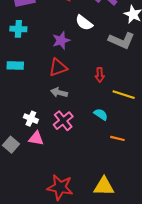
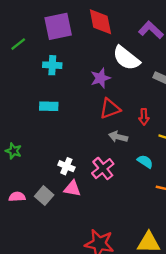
white semicircle: (84, 23) -> (126, 58), size x1.4
red triangle: (58, 68) -> (110, 109), moved
gray arrow: (59, 93) -> (118, 137), moved

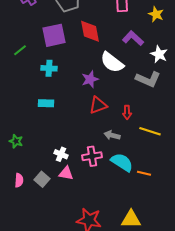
gray arrow: (118, 137) -> (112, 135), moved
cyan semicircle: (145, 161) -> (122, 162), moved, size x1.6
pink cross: (103, 169) -> (92, 156), turned 30
pink semicircle: (17, 197) -> (19, 180), turned 96

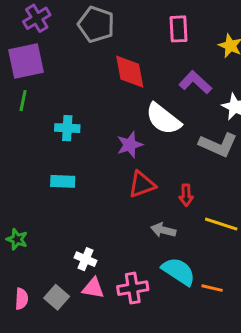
purple square: (54, 35) -> (26, 61), moved
green line: (20, 50) -> (23, 101), turned -40
pink cross: (92, 156) -> (133, 288), moved

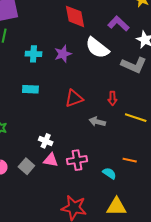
purple star: (130, 145) -> (63, 54), moved
red triangle: (142, 184) -> (74, 98), moved
cyan semicircle: (179, 271) -> (109, 173), moved, size x0.6

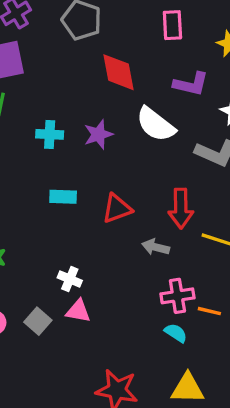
purple L-shape: (119, 23) -> (191, 84), turned 150
cyan rectangle: (30, 89) -> (63, 197), moved
red arrow: (112, 98) -> (181, 208), size x1.6
pink cross: (77, 160) -> (177, 296), moved

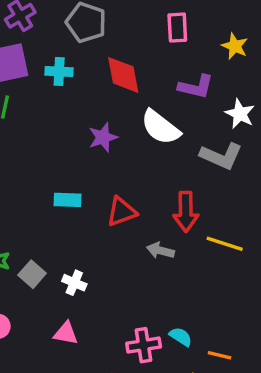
cyan cross: (50, 134) -> (59, 72), moved
pink cross: (177, 296) -> (144, 345), moved
pink triangle: (78, 311) -> (66, 333), moved
orange line: (209, 311) -> (220, 355), moved
gray square: (38, 321) -> (32, 274), moved

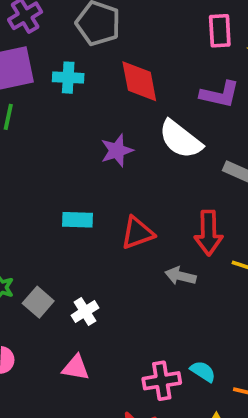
pink rectangle: (177, 28) -> (220, 31), moved
white cross: (74, 283) -> (85, 312), turned 35

